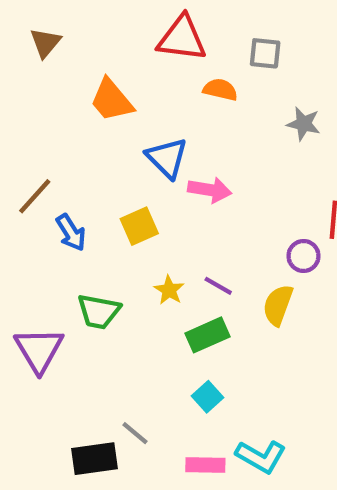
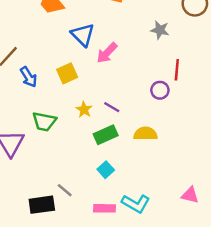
gray star: (303, 124) -> (160, 30), moved
pink arrow: (210, 190) -> (107, 53), turned 125
yellow semicircle: (278, 305) -> (145, 134), moved, turned 70

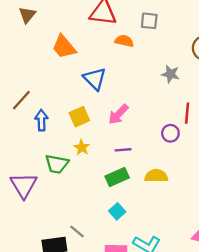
pink arrow: (107, 53) -> (118, 114), moved
blue arrow: (29, 77) -> (41, 120), turned -150
purple line: (112, 107) -> (123, 150), turned -35
yellow star: (84, 109) -> (82, 147), moved

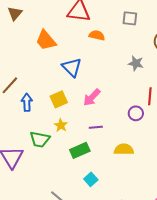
gray square: (149, 21) -> (130, 18), moved
green rectangle: (117, 177) -> (80, 150), moved

